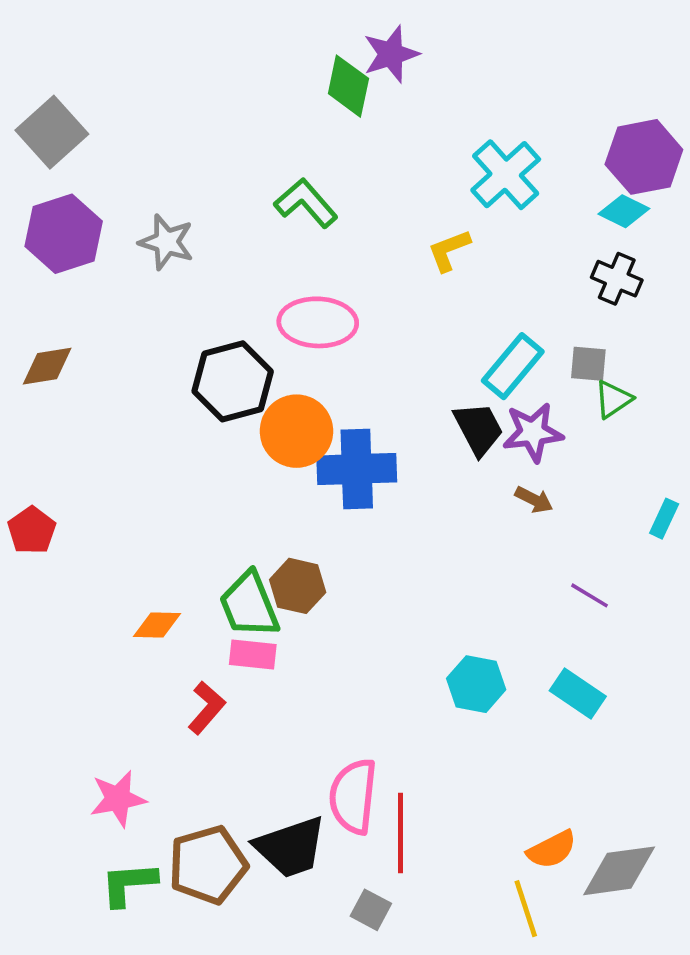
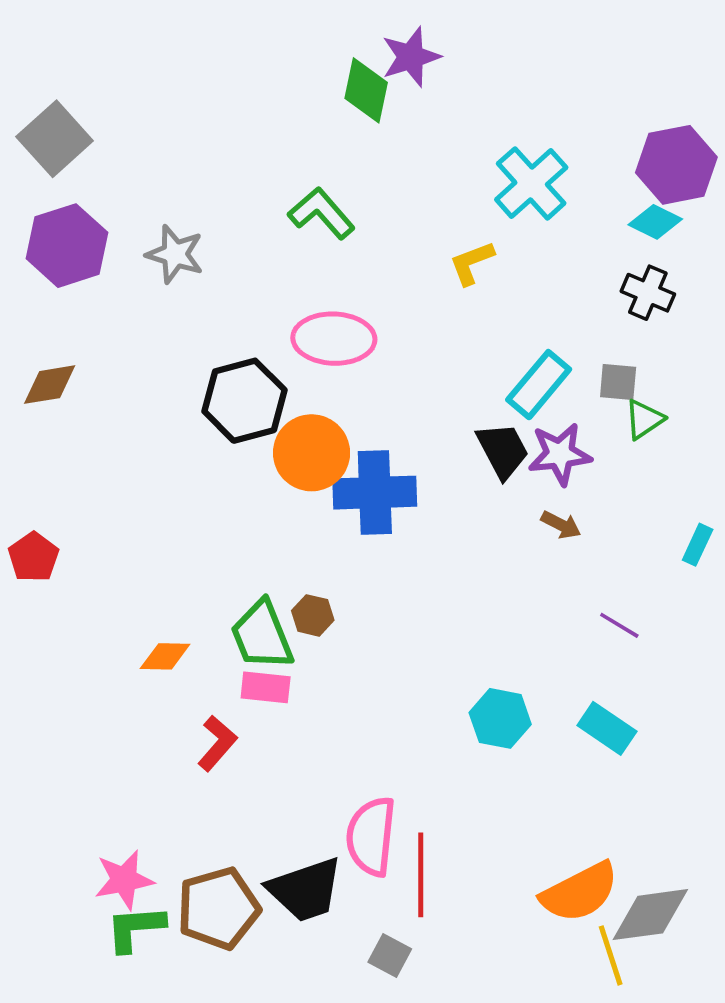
brown hexagon: (298, 586) -> (313, 615), size x0.7
pink star: (118, 799) -> (124, 880), moved
orange semicircle: (552, 850) -> (580, 892), size x1.5
yellow line: (526, 909) -> (611, 955), moved

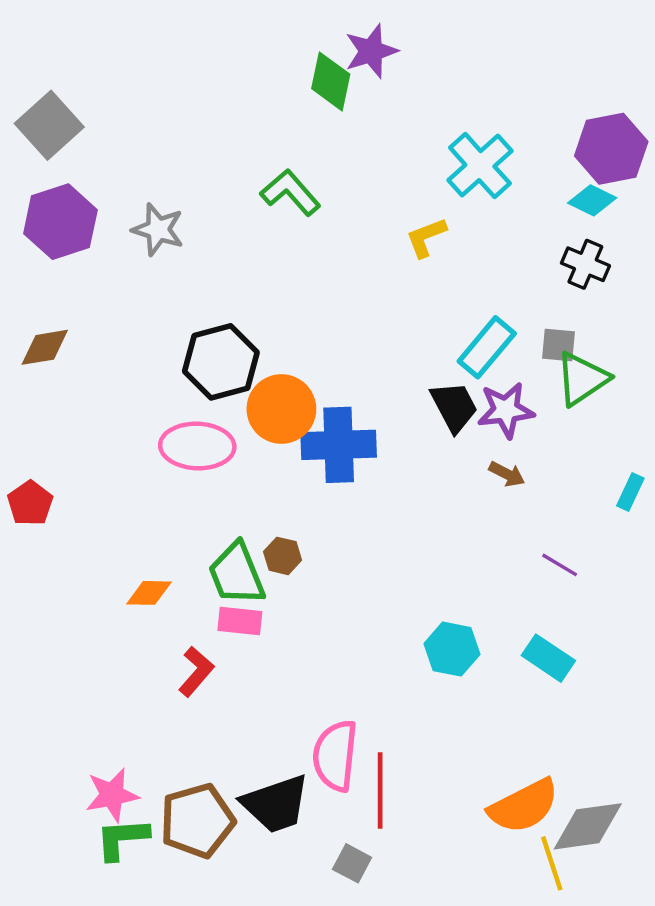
pink ellipse: (334, 339) -> (197, 446), moved
green triangle: (644, 419) -> (582, 379), size x1.5

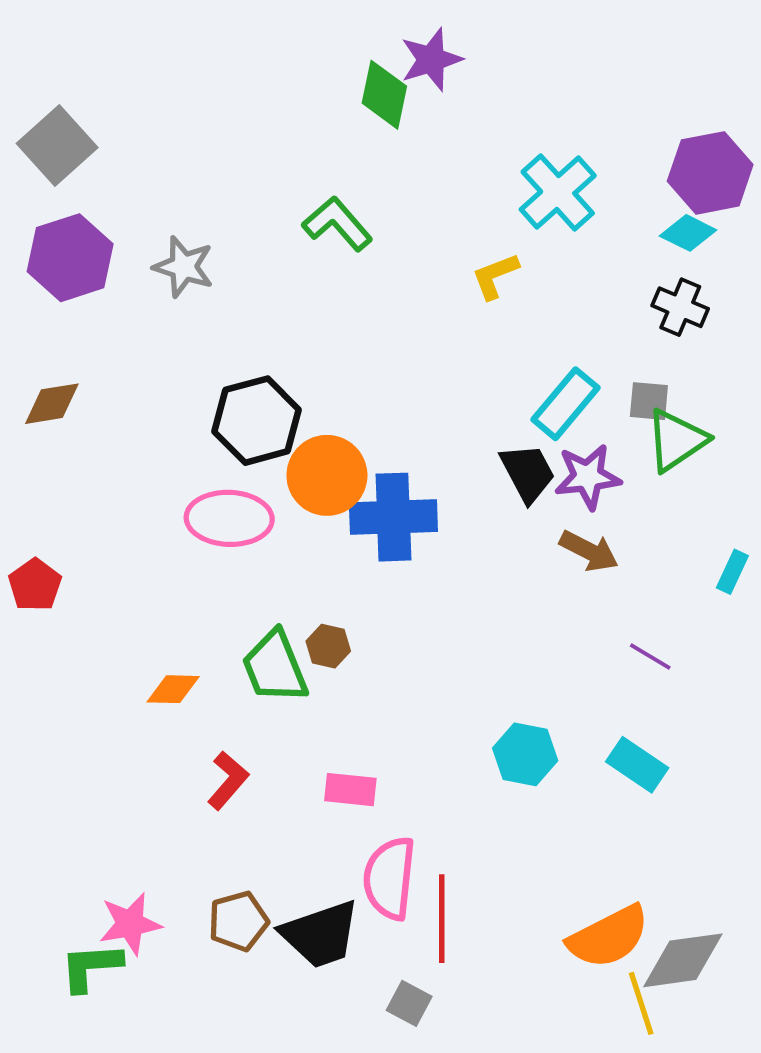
brown arrow: (507, 474) -> (589, 551), size x1.4
pink rectangle: (240, 621) -> (350, 790), moved
brown pentagon: (197, 821) -> (238, 921), moved, size x0.7
green L-shape: (122, 839) -> (91, 967), moved

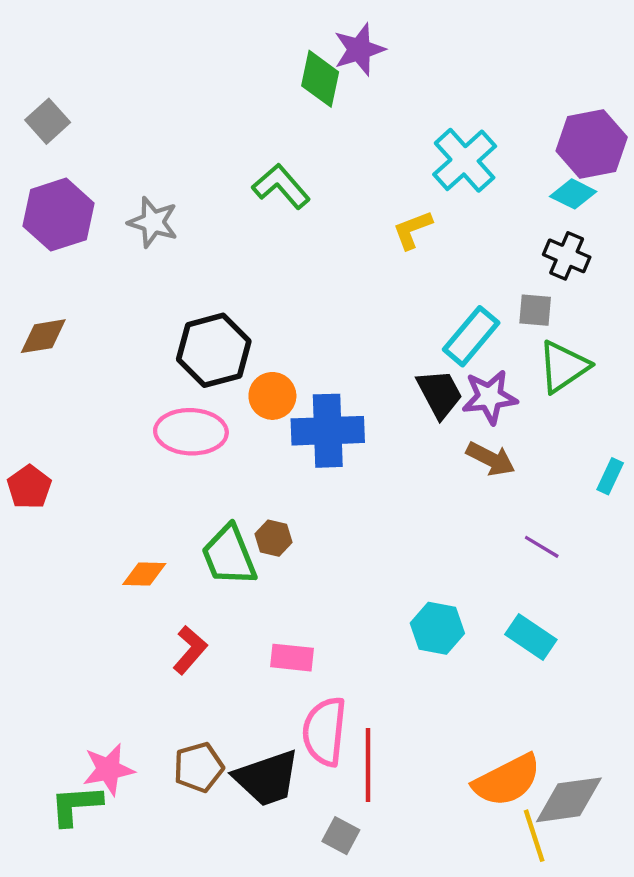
gray square: (57, 146) -> (48, 121), size x0.7
gray square: (649, 401) -> (535, 310), moved
orange circle: (327, 475) -> (272, 396), size x0.7

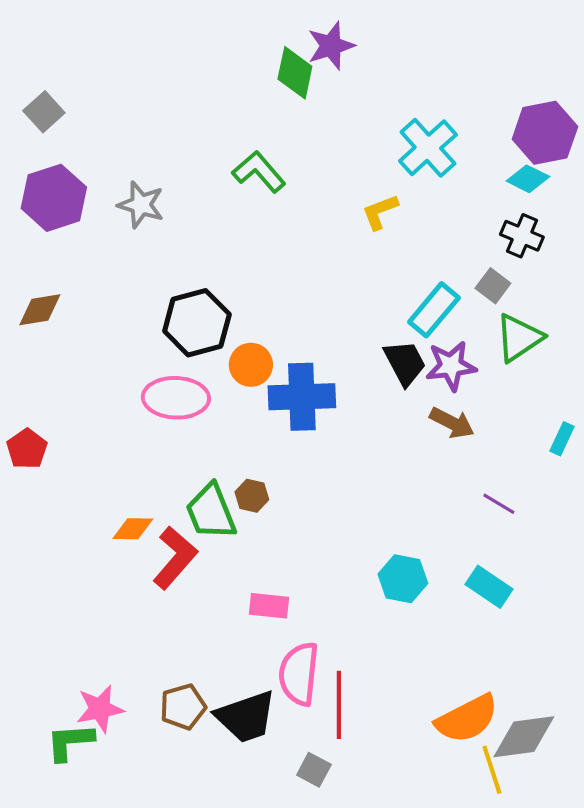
gray square: (535, 310) -> (493, 286), turned 32
red L-shape: (190, 650) -> (175, 558), moved, size x1.4

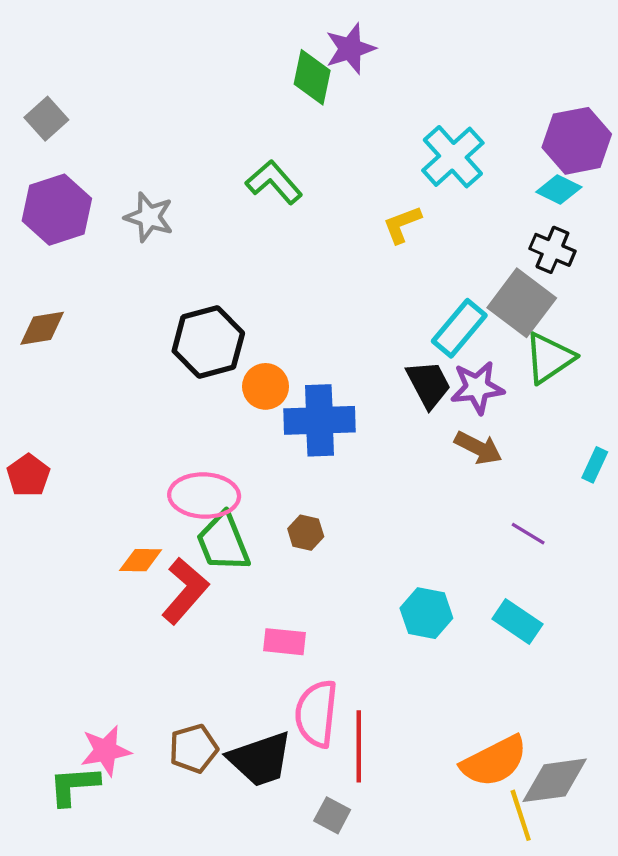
gray square: (493, 286) -> (522, 303), size x1.8
pink ellipse: (176, 398) -> (204, 496), moved
brown hexagon: (252, 496) -> (306, 533), moved

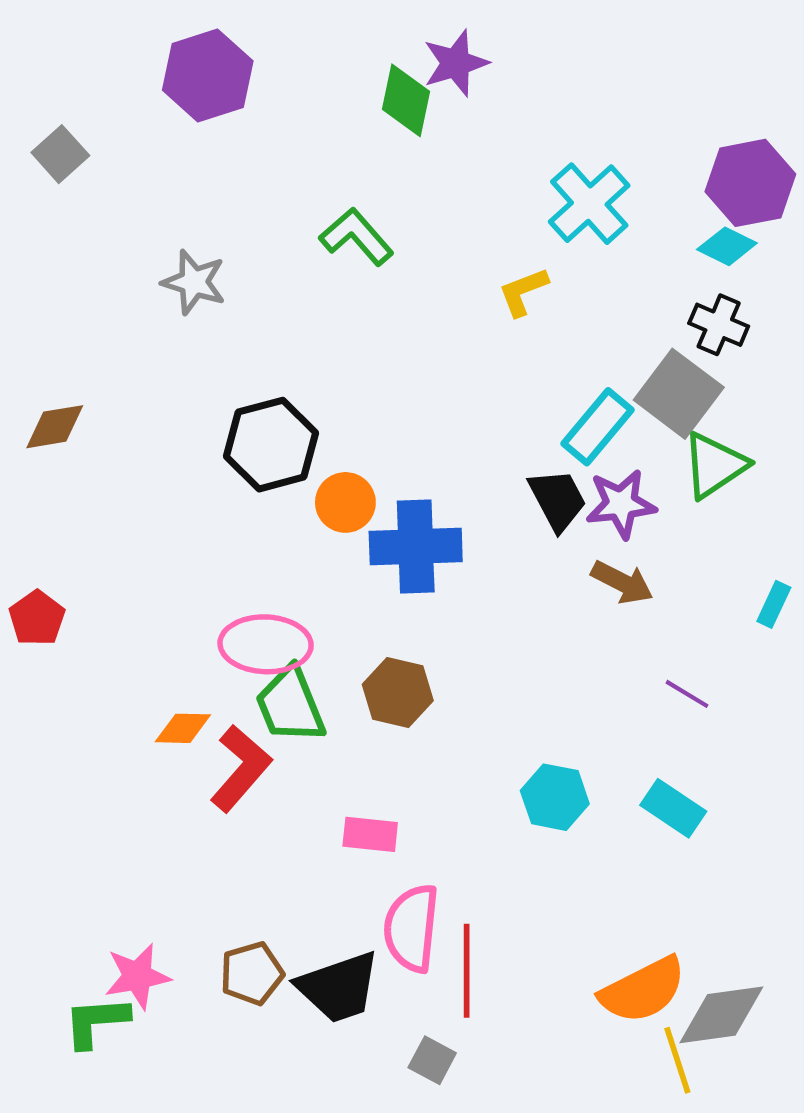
purple hexagon: (57, 210) -> (208, 76), moved
brown hexagon: (306, 533) -> (398, 693), size x1.5

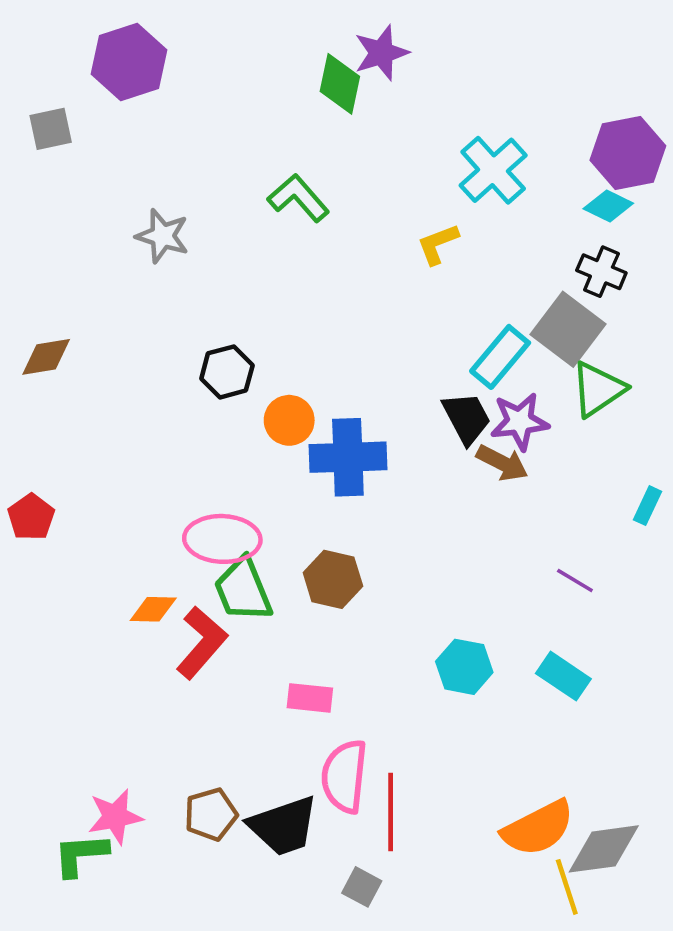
purple hexagon: (208, 76) -> (129, 62), moved
gray square: (60, 154) -> (51, 129), turned 30
black hexagon: (271, 445) -> (227, 372), size x0.7
brown arrow: (622, 582) -> (502, 463), moved

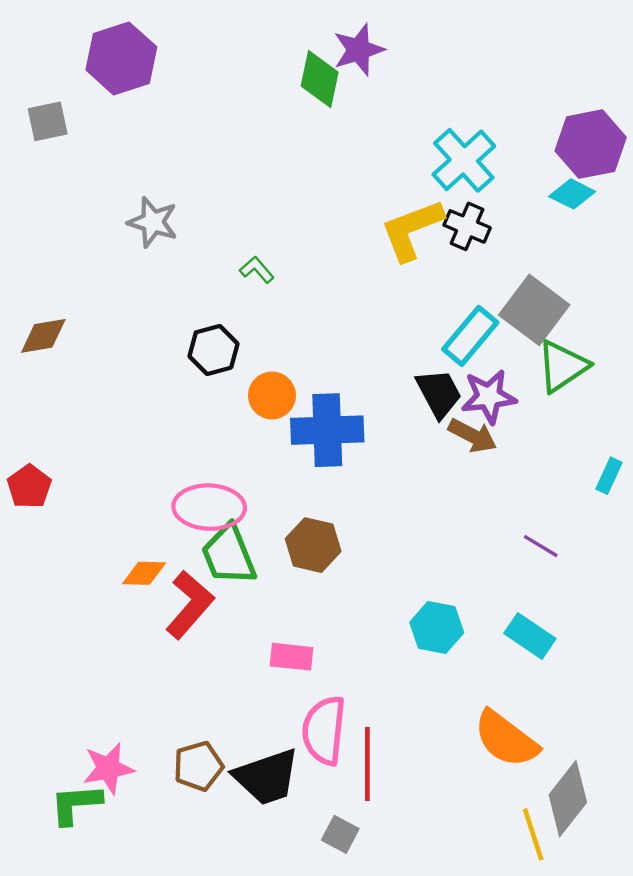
green L-shape: (298, 198) -> (257, 270), moved, size x0.6
yellow L-shape: (438, 244) -> (412, 230), size x1.6
black cross: (601, 272) -> (467, 226), moved
orange semicircle: (538, 828) -> (506, 739), moved, turned 64
gray diamond: (604, 849) -> (568, 799), turned -44

